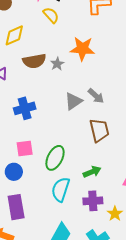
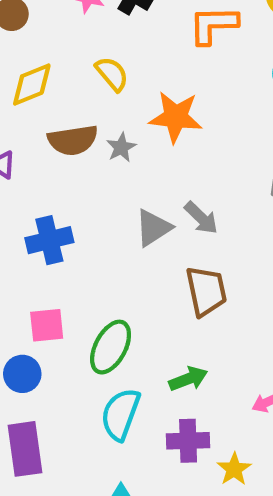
yellow semicircle: (51, 15) -> (112, 74), moved

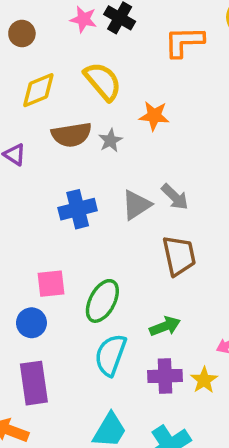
yellow semicircle: (112, 74) -> (103, 81), size x1.4
orange star: (176, 117) -> (154, 116), size x0.7
blue cross: (49, 240) -> (78, 209), moved
yellow star: (234, 469) -> (204, 380), moved

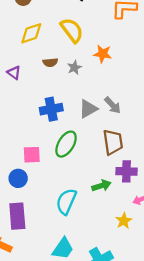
brown semicircle: (72, 135) -> (50, 62), size x0.6
green ellipse: (102, 301) -> (66, 144), moved
purple cross: (165, 376) -> (126, 171), moved

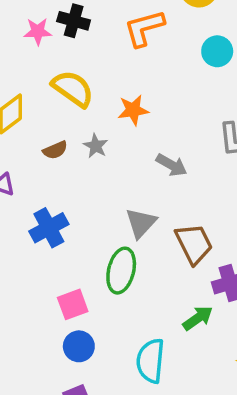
gray arrow: (113, 105) -> (172, 165), moved
blue cross: (51, 109) -> (49, 228), moved
gray triangle: (88, 109) -> (141, 223), moved
blue circle: (18, 178) -> (79, 346), moved

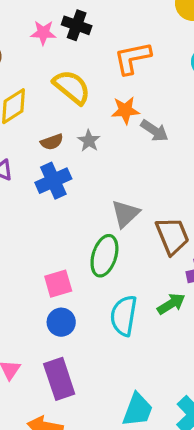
orange L-shape: (144, 28) -> (133, 58), moved
gray arrow: (172, 165) -> (154, 131), moved
blue cross: (49, 228) -> (53, 181), moved
cyan semicircle: (151, 361) -> (124, 316), moved

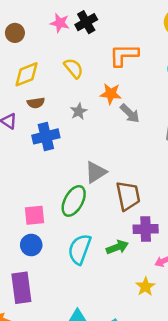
black cross: (77, 25) -> (86, 22), turned 30
yellow semicircle: (72, 87) -> (74, 68), size x0.7
brown semicircle: (52, 142) -> (36, 103), moved

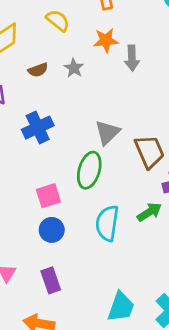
brown semicircle: (36, 103) -> (38, 70), moved
gray arrow: (130, 113) -> (132, 58), turned 55
blue cross: (46, 136) -> (38, 128), moved
purple rectangle: (21, 288) -> (51, 280), size x0.7

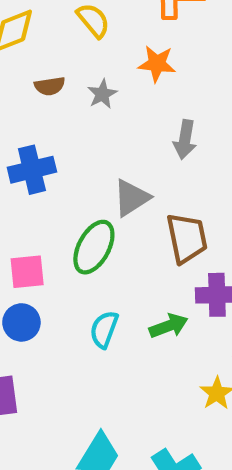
gray arrow: (132, 58) -> (185, 140), moved
cyan semicircle: (107, 223) -> (104, 329), size x0.7

